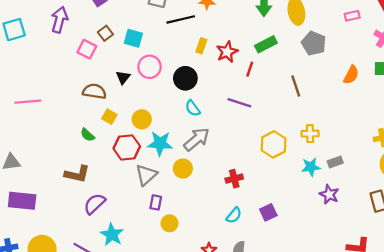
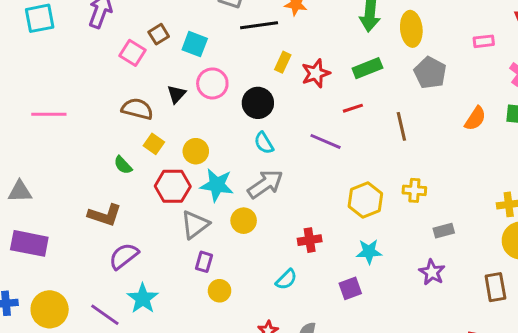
red line: (250, 69) -> (353, 108), moved, turned 48
cyan star: (311, 167) -> (369, 252), moved
cyan semicircle: (234, 215) -> (286, 279), moved

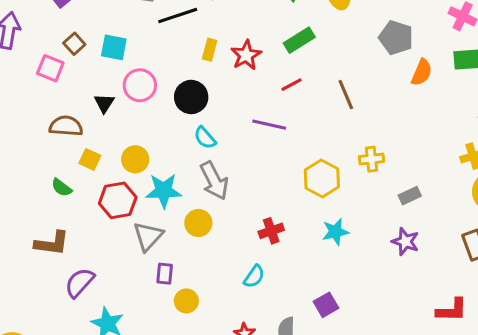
gray pentagon: (430, 73) -> (396, 38), moved
gray arrow: (265, 184) -> (214, 181), turned 108
purple square: (350, 288) -> (326, 305), moved

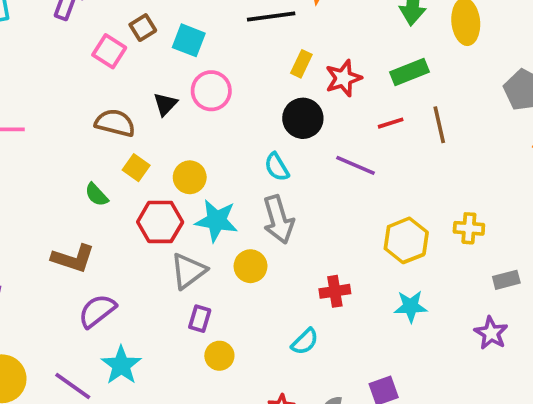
brown line: (346, 95) -> (439, 125), moved
black circle: (191, 97) -> (303, 118), moved

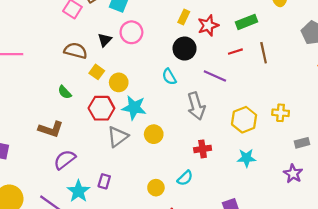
yellow square: (136, 168) -> (97, 72), moved
gray arrow: (278, 220) -> (196, 106), moved
purple rectangle: (200, 319) -> (104, 181), moved
yellow circle: (219, 356) -> (156, 188), moved

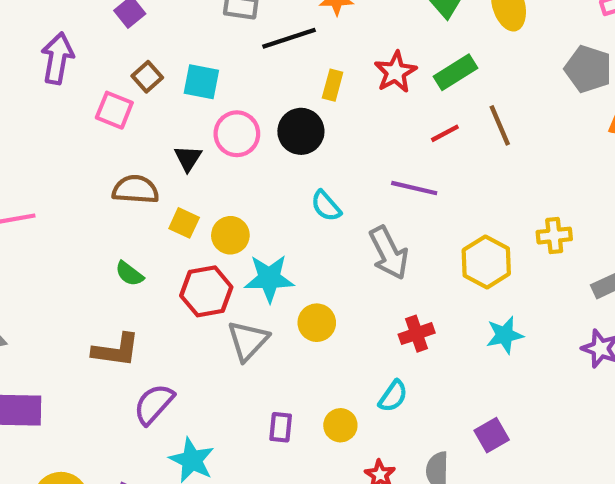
red star: (208, 25) -> (396, 72), moved
black circle: (185, 49) -> (301, 131), moved
purple rectangle: (104, 181) -> (281, 427), moved

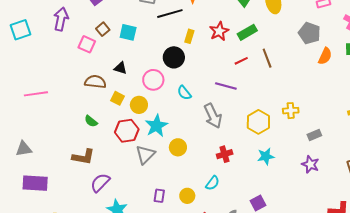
pink circle: (237, 134) -> (153, 80), moved
black triangle: (188, 158) -> (120, 68), turned -48
cyan star: (269, 278) -> (156, 126), turned -30

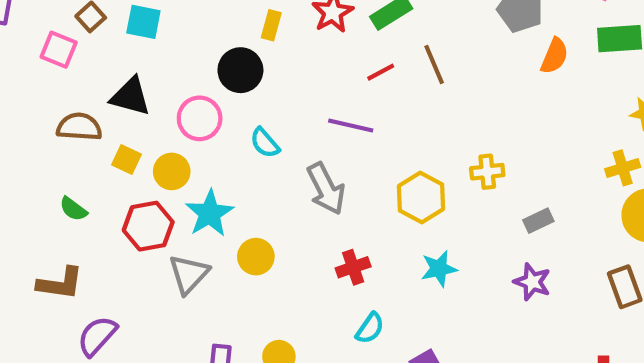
black triangle: (120, 68) -> (130, 96), size x1.5
cyan semicircle: (212, 183) -> (370, 328), moved

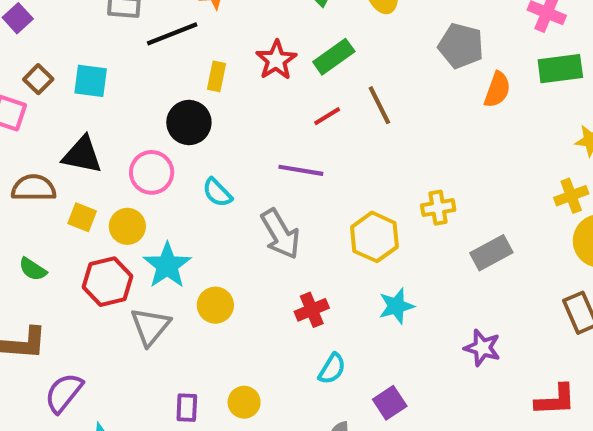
gray rectangle: (538, 221) -> (491, 253), size x1.4
purple star: (532, 282) -> (482, 348), moved

